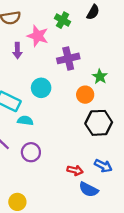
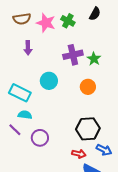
pink star: (38, 36) -> (46, 23), moved
green star: (100, 77) -> (94, 59), moved
cyan semicircle: (25, 121) -> (25, 115), moved
black hexagon: (99, 123) -> (88, 129), moved

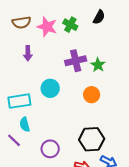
cyan rectangle: (20, 93) -> (19, 101), turned -35
cyan semicircle: (25, 115) -> (25, 124), turned -112
purple circle: (40, 138) -> (50, 149), moved

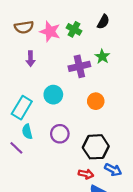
green star: (98, 65) -> (102, 57), moved
cyan rectangle: (19, 101) -> (22, 108), turned -50
purple circle: (50, 149) -> (60, 134), moved

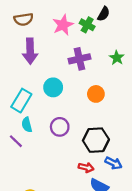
green cross: (74, 29) -> (87, 25), moved
pink star: (50, 32) -> (63, 25), moved, turned 30
green star: (102, 57) -> (117, 58), moved
purple arrow: (30, 59) -> (30, 51), size x1.6

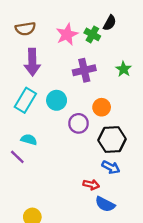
cyan rectangle: (21, 101) -> (25, 100), moved
cyan semicircle: (27, 125) -> (29, 140), turned 120
purple circle: (60, 127) -> (78, 123), moved
black hexagon: (96, 140) -> (112, 140), moved
blue arrow: (113, 163) -> (111, 167), moved

